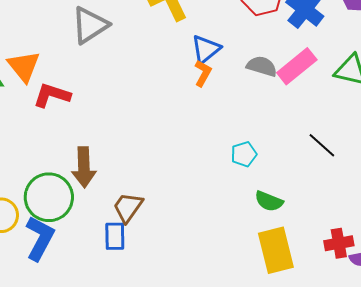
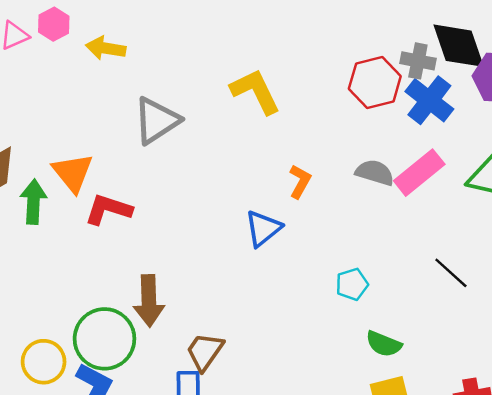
blue triangle: (206, 49) -> (263, 228), moved

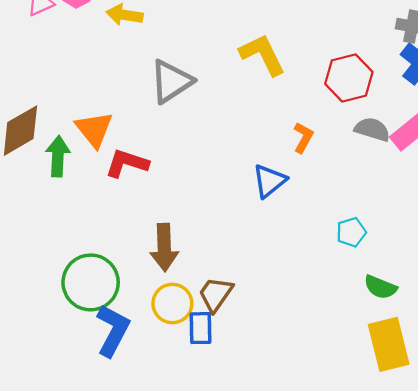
red hexagon: (375, 82) -> (349, 78), moved
green circle: (104, 339) -> (91, 282), moved
yellow circle: (44, 362) -> (172, 303), moved

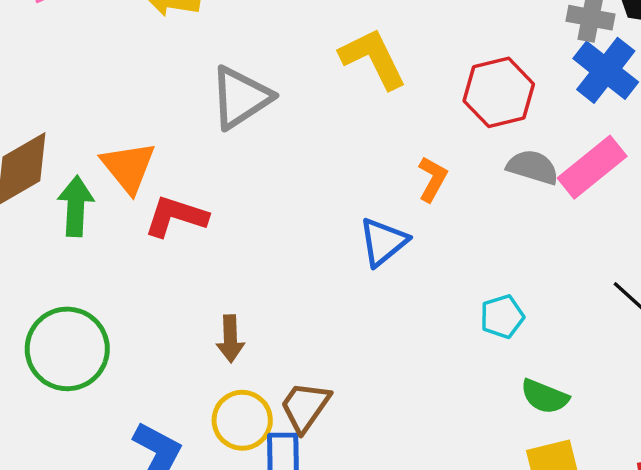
brown arrow: (164, 247) -> (230, 339), size x0.7
green circle: (91, 282) -> (67, 349), moved

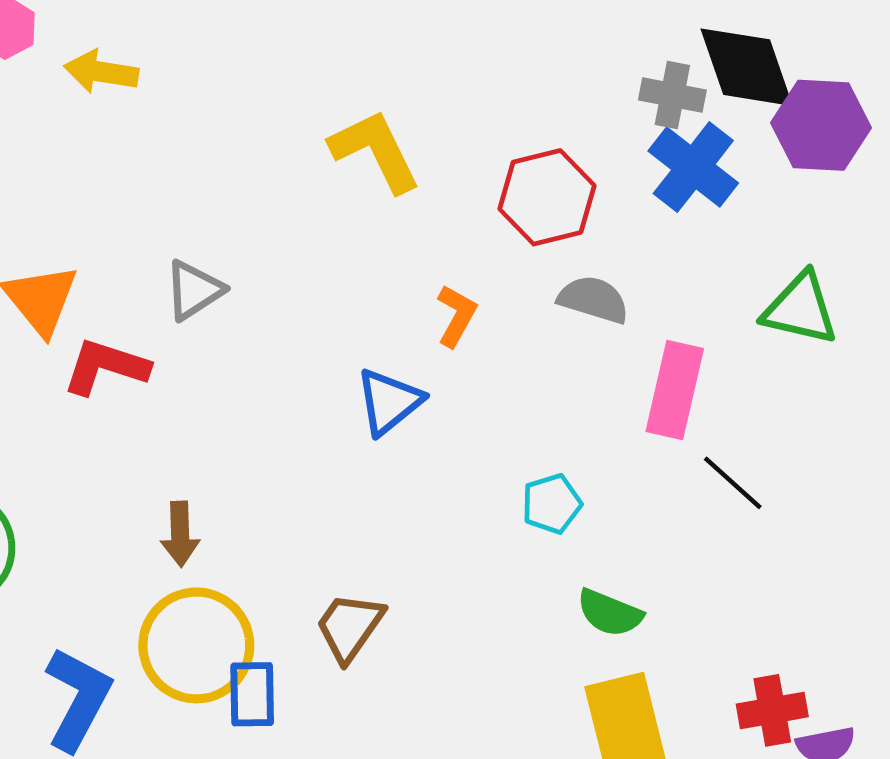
gray triangle: (241, 97) -> (194, 290), moved, size x0.7
pink rectangle: (592, 167) -> (675, 390), moved, turned -38
brown trapezoid: (305, 407) -> (350, 627), moved
yellow circle: (242, 420) -> (196, 645), size x1.4

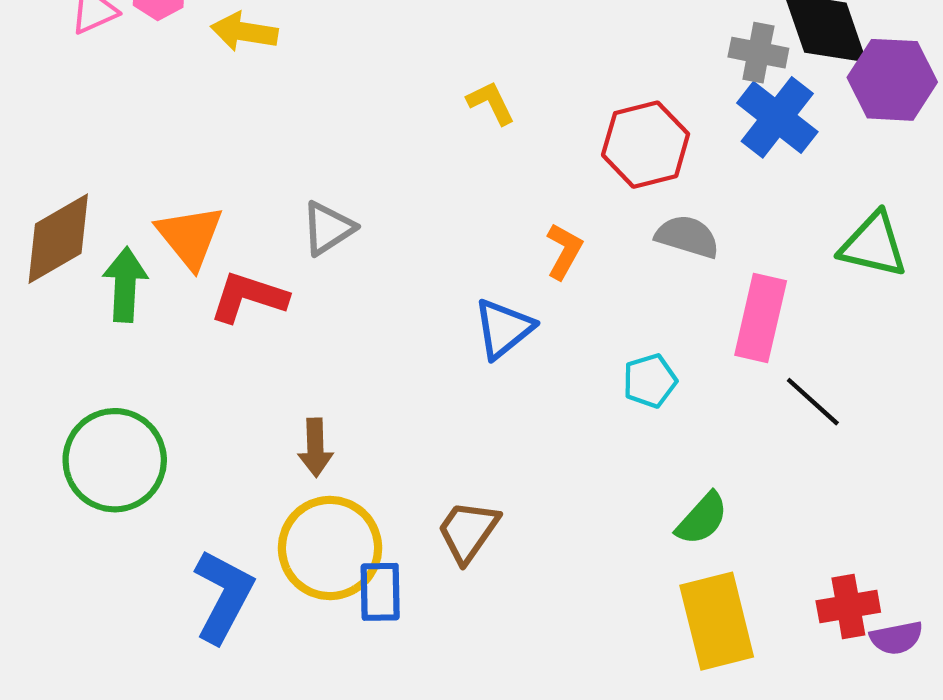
yellow L-shape: (375, 151) -> (491, 103), size x0.6
cyan pentagon: (552, 504) -> (650, 381), moved
green semicircle: (610, 613) -> (702, 519), turned -70

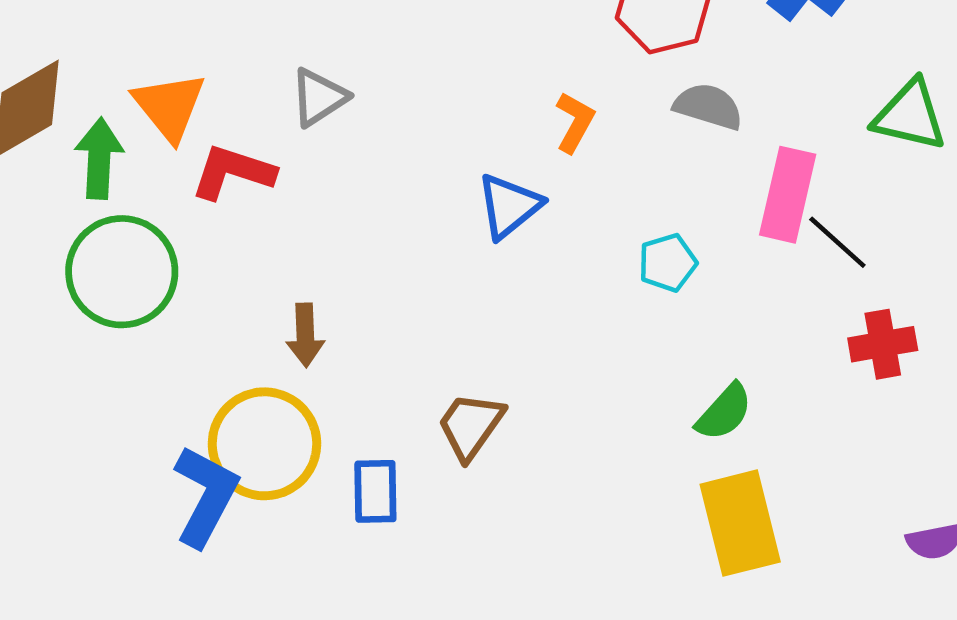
black line: (813, 402) -> (837, 242), moved
green circle: (115, 460) -> (122, 272), moved
yellow circle: (330, 548) -> (264, 444), moved
red cross: (848, 606) -> (883, 344), moved

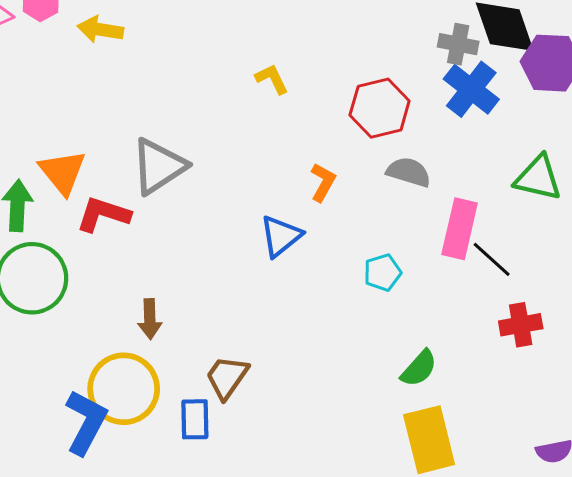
gray triangle: (319, 97) -> (159, 166), size x1.5
brown trapezoid: (471, 426) -> (227, 377), moved

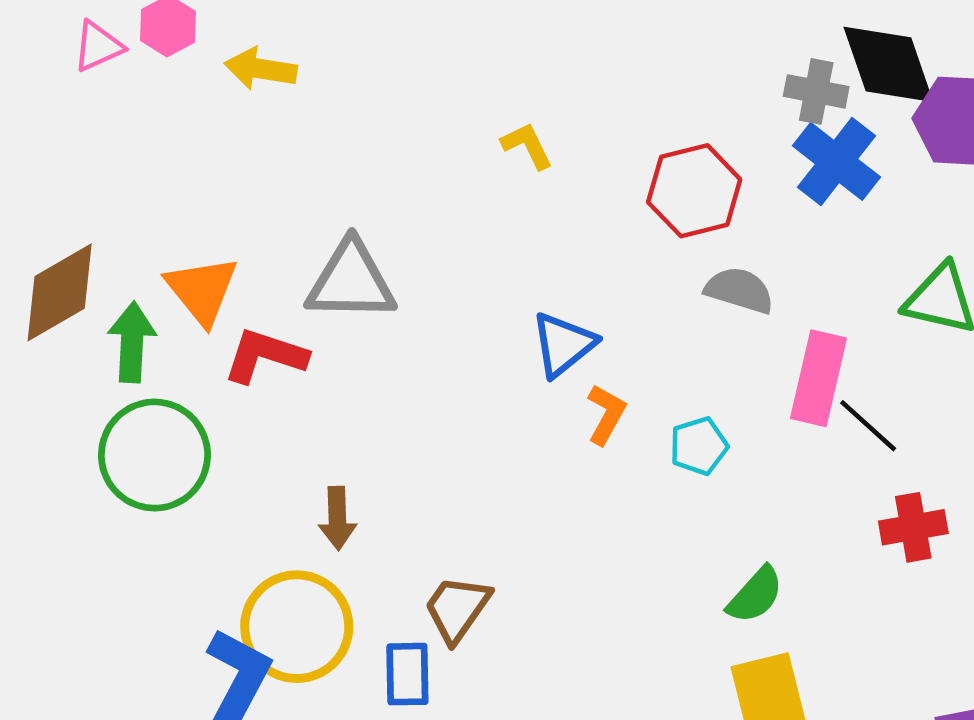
gray triangle: (159, 166) -> (351, 281), turned 34
orange L-shape: (323, 182) -> (606, 414), moved
blue triangle: (281, 236) -> (563, 344), moved

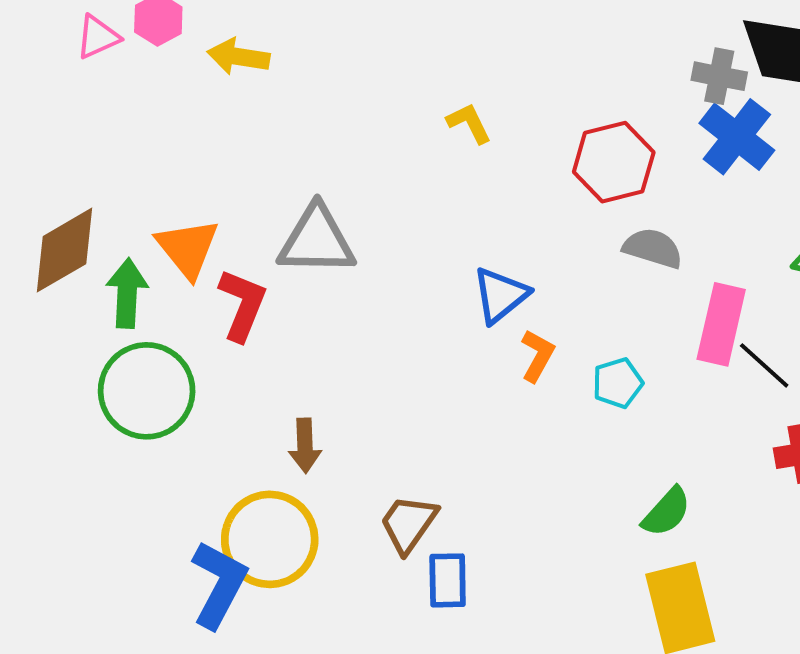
red L-shape: (265, 356) -> (242, 305), turned 94
blue rectangle: (407, 674) -> (448, 580), moved

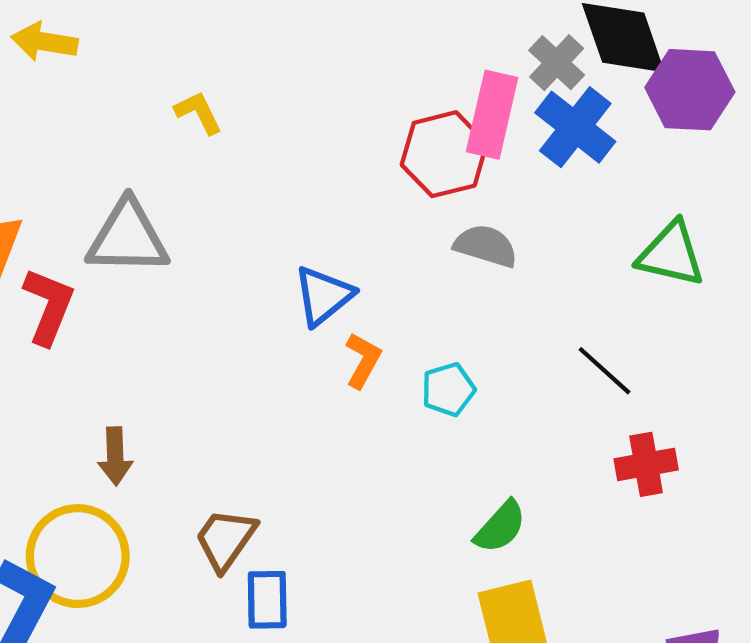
gray cross: (719, 76) -> (557, 63), turned 32
yellow L-shape: (469, 123) -> (198, 113), moved
pink rectangle: (721, 324) -> (492, 115), moved

